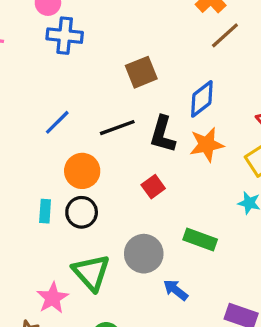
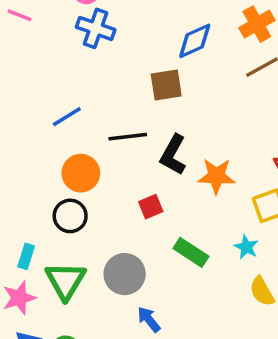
blue diamond: (202, 99) -> (195, 41), moved
cyan rectangle: (45, 211) -> (26, 256), moved
green rectangle: (200, 239) -> (191, 252), moved

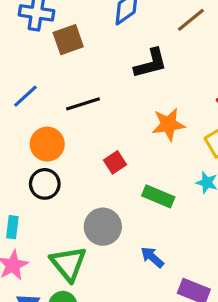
brown square: (166, 85) -> (68, 40), moved
black L-shape: (173, 155) -> (151, 63), moved, turned -123
green triangle: (65, 281) -> (68, 264), moved
blue arrow: (149, 319) -> (152, 257), moved

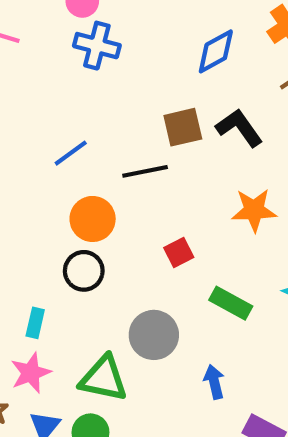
brown square: (68, 40) -> (183, 127), moved
black L-shape: (151, 63) -> (239, 128), turned -117
blue arrow: (152, 257) -> (214, 382), turned 30
green triangle: (68, 264) -> (104, 379), turned -45

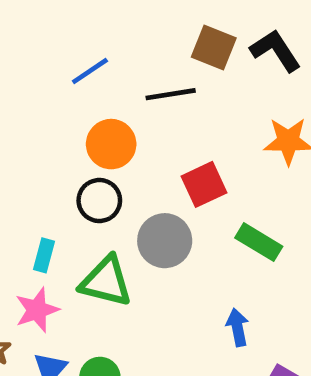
brown square: (183, 127) -> (214, 47), turned 33
red square: (179, 252) -> (204, 184), size x1.4
gray circle: (154, 335) -> (165, 241), moved
green triangle: (104, 379) -> (106, 281), moved

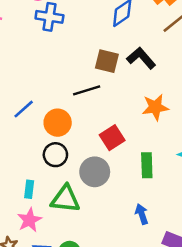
blue line: (90, 71) -> (24, 109), moved
green rectangle: (259, 242) -> (147, 165), turned 65

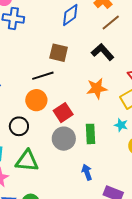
black L-shape: (141, 58) -> (103, 52), moved
orange circle: (58, 123) -> (36, 100), moved
gray circle: (95, 172) -> (64, 139), moved

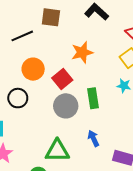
black line: (43, 76) -> (22, 36), moved
orange star: (97, 88) -> (82, 52), moved
green triangle: (27, 161) -> (57, 151), moved

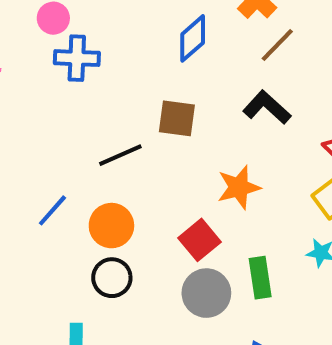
orange circle: (33, 69) -> (111, 226), moved

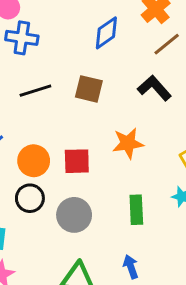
black line: (120, 155) -> (35, 91), moved
red square: (199, 240) -> (77, 161), moved, turned 32
gray circle: (206, 293) -> (74, 215), moved

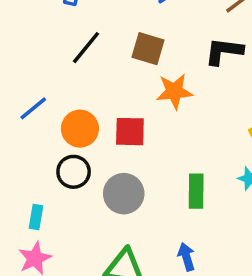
black L-shape: (154, 88) -> (224, 51), turned -44
black line: (35, 91) -> (86, 48), turned -36
orange star: (128, 143) -> (174, 91), moved

